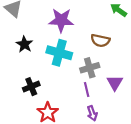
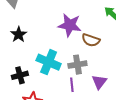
purple star: (61, 20) -> (70, 25), moved
cyan cross: (59, 53) -> (49, 62), moved

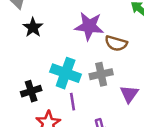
black star: (19, 35) -> (33, 27), moved
purple line: (72, 85) -> (73, 102), moved

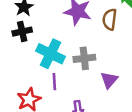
brown semicircle: (116, 43) -> (110, 19), moved, turned 75
black cross: (31, 91) -> (22, 32), moved

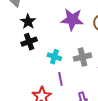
cyan cross: (50, 54) -> (54, 57), size x0.6

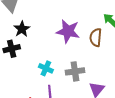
black cross: (29, 42) -> (12, 49), moved

